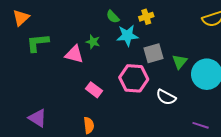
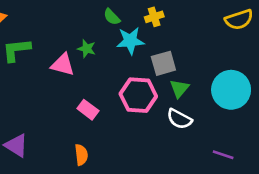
green triangle: (180, 62) -> (179, 88), moved

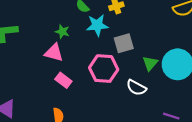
pink triangle: (63, 65) -> (54, 53), moved
green triangle: (179, 88) -> (150, 63), moved

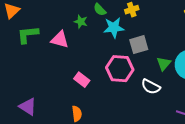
green star: (62, 32) -> (81, 22), moved
pink triangle: (54, 53) -> (60, 40), moved

